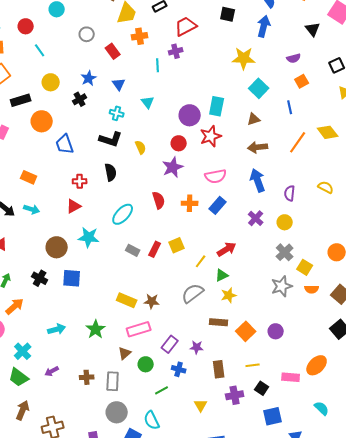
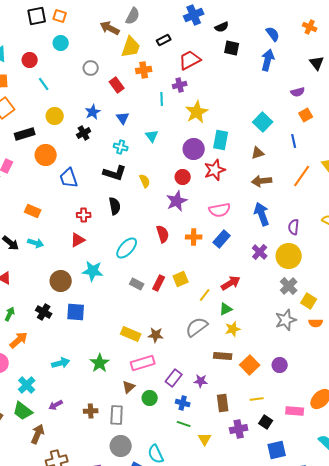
yellow star: (244, 58) -> (197, 112), moved, turned -30
yellow circle: (285, 222) -> (289, 256), size x1.6
green line: (162, 390) -> (184, 424), moved, turned 48
brown arrow: (23, 410) -> (38, 434), moved

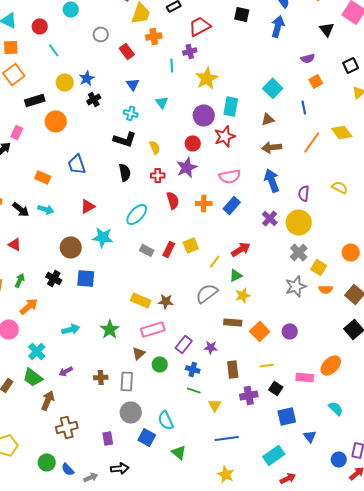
blue star: (93, 112) -> (87, 78), moved
blue trapezoid: (69, 178) -> (77, 164), moved
red cross: (84, 215) -> (158, 175), moved

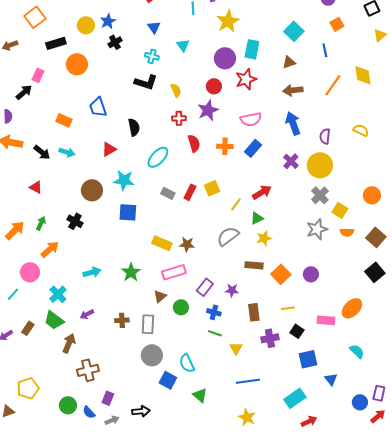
yellow diamond: (342, 132) -> (363, 75), turned 30
black semicircle: (125, 172) -> (134, 127), moved
blue square: (86, 278) -> (128, 212), moved
purple rectangle: (108, 438) -> (108, 398), moved, turned 32

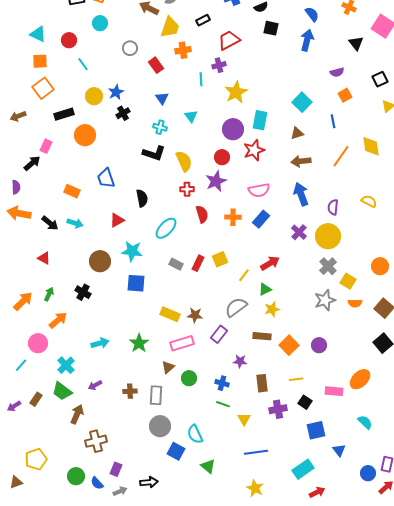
yellow semicircle: (176, 90) -> (184, 161), size x1.5
purple rectangle: (205, 287) -> (219, 334), moved

